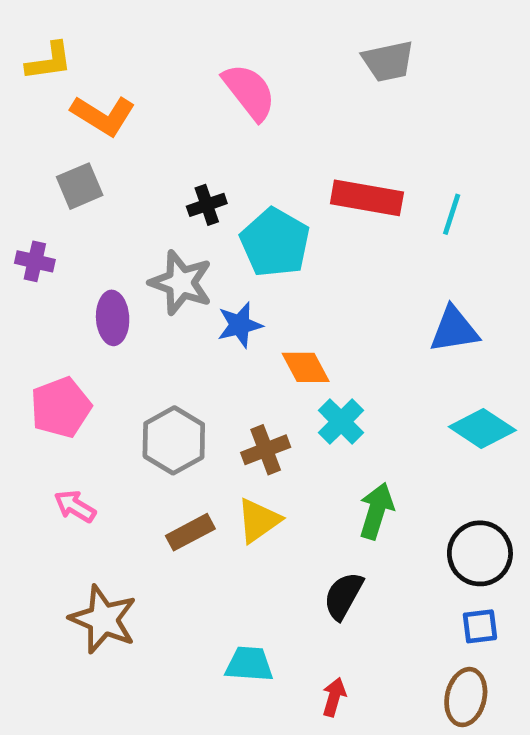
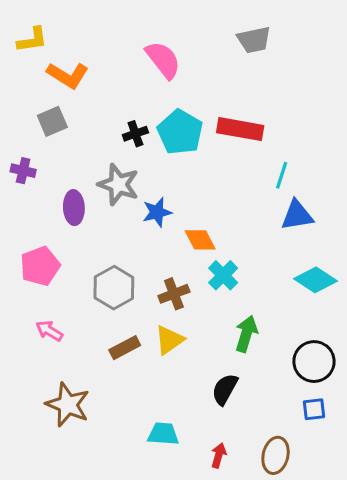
cyan line: (452, 214) -> (282, 175), moved
cyan pentagon: (275, 243) -> (180, 132), moved
brown ellipse: (466, 697) -> (276, 455), moved

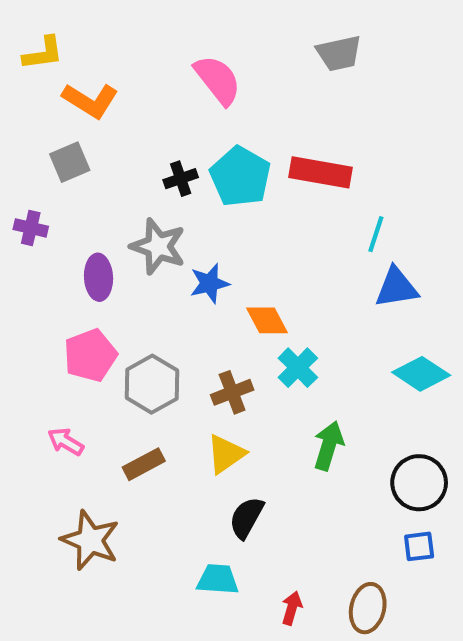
pink pentagon: (40, 266) -> (90, 355), moved
brown rectangle: (125, 348) -> (144, 464), moved
black semicircle: (225, 389) -> (246, 518), moved

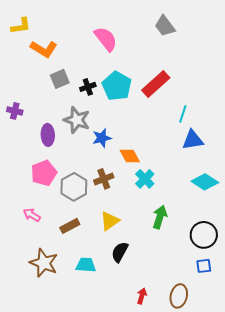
gray trapezoid: (339, 53) -> (165, 26), turned 65
gray square: (70, 162) -> (60, 79), moved
red rectangle: (320, 172) -> (156, 84), turned -52
brown cross: (232, 392) -> (104, 179), moved
cyan trapezoid: (218, 579) -> (86, 265), moved

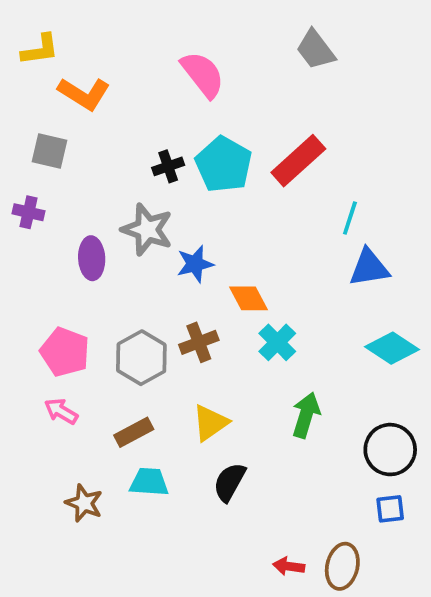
gray square: (60, 79) -> (50, 151), moved, turned 36
pink pentagon: (44, 173) -> (65, 352), moved, turned -30
brown star: (44, 263) -> (84, 503), size x0.7
cyan trapezoid: (86, 265) -> (149, 482), moved
red arrow: (142, 296) -> (289, 566), moved, turned -98

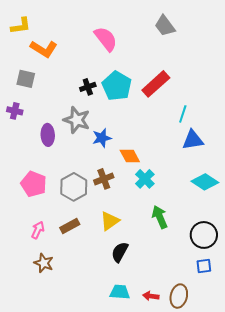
pink arrow: (61, 411) -> (38, 230), moved, turned 84
green arrow: (306, 415) -> (160, 217), turned -40
cyan trapezoid: (149, 482) -> (120, 292), moved

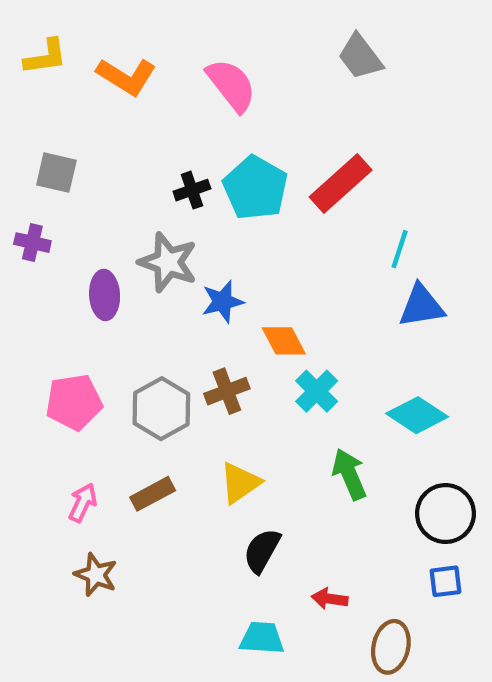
orange L-shape: (44, 49) -> (126, 76), moved
cyan diamond: (205, 182) -> (417, 415), moved
pink pentagon: (34, 184) -> (74, 402), turned -30
red arrow: (151, 296) -> (330, 599), moved

